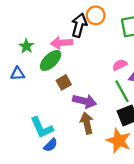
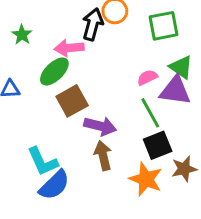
green star: (26, 46) -> (22, 35), moved
brown square: (64, 82) -> (72, 101), size x1.5
blue semicircle: (51, 145) -> (54, 185), size x1.6

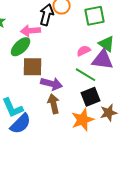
brown square: (72, 101) -> (33, 67), turned 30
green line: (150, 113) -> (86, 75), turned -30
orange star: (146, 179) -> (83, 120), turned 30

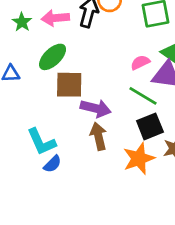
pink arrow: (31, 31) -> (55, 18), moved
blue semicircle: (21, 124) -> (53, 164), size x0.6

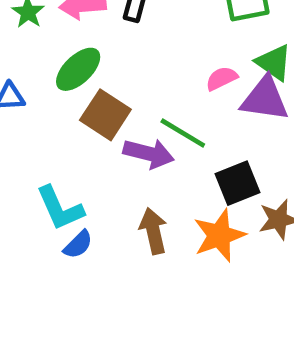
brown square: (69, 85) -> (105, 115), turned 32
green line: (143, 96) -> (183, 133), moved
brown arrow: (98, 136) -> (153, 231), moved

